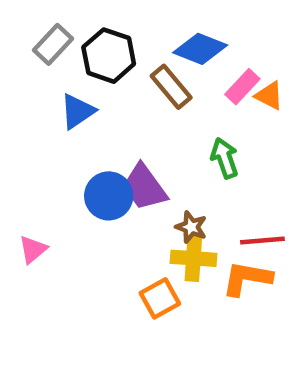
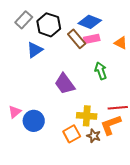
pink rectangle: (242, 87) -> (92, 39), moved, turned 35
blue circle: (109, 196) -> (34, 121), moved
brown star: (191, 227) -> (94, 136), moved
orange L-shape: (247, 278) -> (111, 125), turned -30

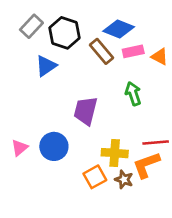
pink rectangle: (92, 39) -> (133, 51), moved
purple trapezoid: (65, 84) -> (86, 111), turned 50
blue circle: (34, 121) -> (54, 146), moved

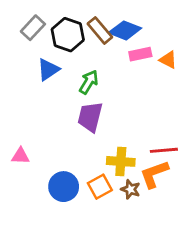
brown rectangle: (101, 51) -> (100, 30), moved
green arrow: (133, 94) -> (89, 82), moved, turned 50
blue circle: (54, 146) -> (64, 187), moved
pink triangle: (20, 148) -> (20, 156), turned 42

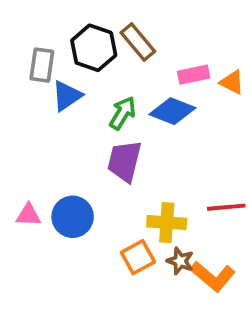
gray rectangle: (33, 28) -> (42, 65), moved, turned -35
blue diamond: (125, 30) -> (172, 111), moved
orange L-shape: (154, 174) -> (213, 276), moved, turned -120
blue circle: (64, 187) -> (73, 217), moved

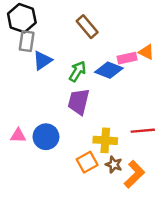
black hexagon: (94, 48) -> (22, 18), moved
pink rectangle: (194, 75) -> (127, 58), moved
orange L-shape: (213, 276) -> (134, 174), turned -84

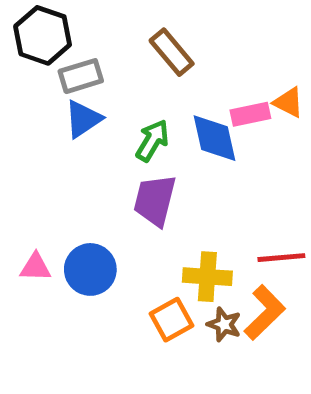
gray rectangle: (27, 41) -> (81, 76), moved, turned 65
blue diamond: (109, 70) -> (215, 138), turned 56
orange L-shape: (134, 174) -> (265, 312), moved

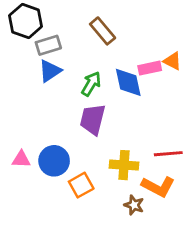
orange L-shape: (265, 312) -> (158, 186), turned 72
orange square: (172, 320) -> (81, 185), moved
brown star: (224, 324) -> (134, 205), moved

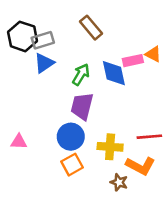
black hexagon: (26, 21) -> (23, 36), moved
blue circle: (54, 161) -> (71, 137), moved

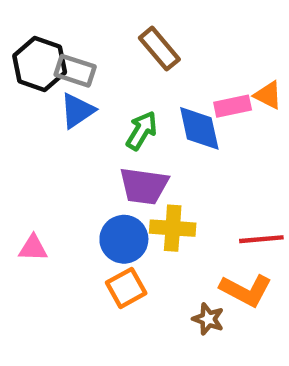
gray rectangle: (43, 40) -> (75, 71), turned 35
purple trapezoid: (82, 106) -> (144, 186), turned -96
yellow cross: (110, 147) -> (173, 228), moved

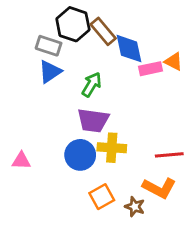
black hexagon: (40, 64) -> (73, 24), moved
blue diamond: (199, 128) -> (129, 49), moved
orange square: (126, 288) -> (102, 197), moved

